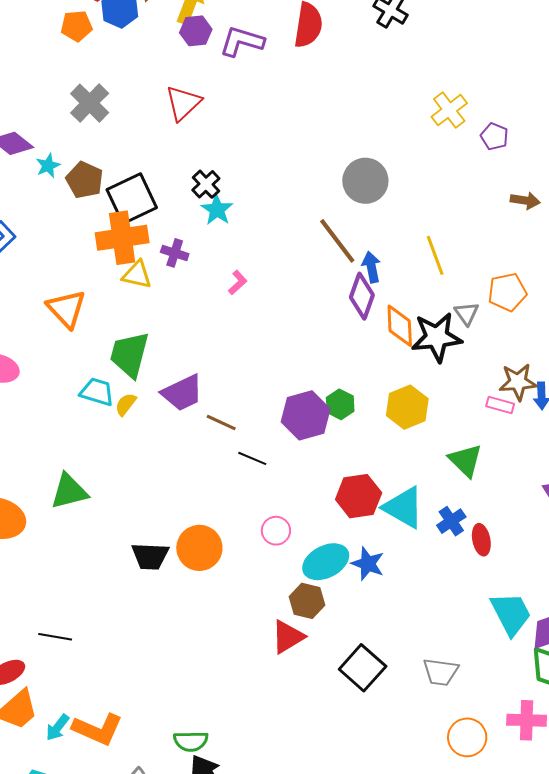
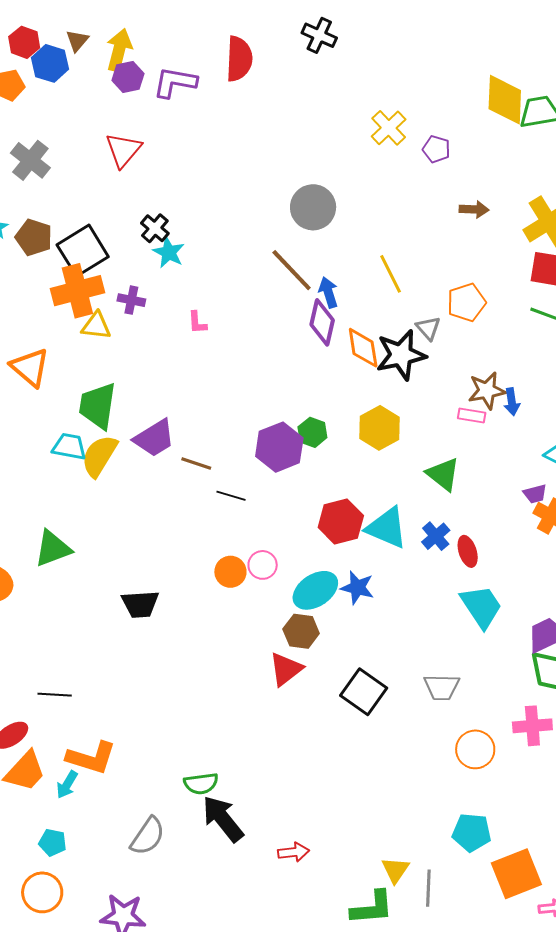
pink L-shape: (238, 283) -> (197, 323), turned 135
yellow semicircle: (126, 404) -> (99, 456), size x1.8
orange circle: (199, 548) -> (230, 572), moved, size x0.7
cyan trapezoid: (511, 614) -> (481, 606), moved
orange L-shape: (98, 729) -> (91, 758), moved

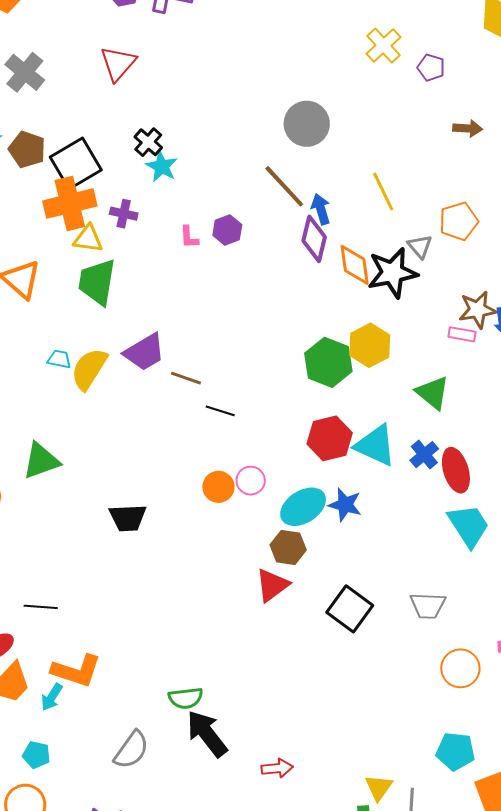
green trapezoid: (98, 406) -> (97, 282), moved
green hexagon: (312, 432) -> (328, 362), moved, size x1.6
cyan trapezoid: (69, 447) -> (59, 359), size x0.7
purple hexagon: (279, 447) -> (227, 230), moved, size x0.6
red ellipse: (468, 551) -> (456, 470), size x1.4

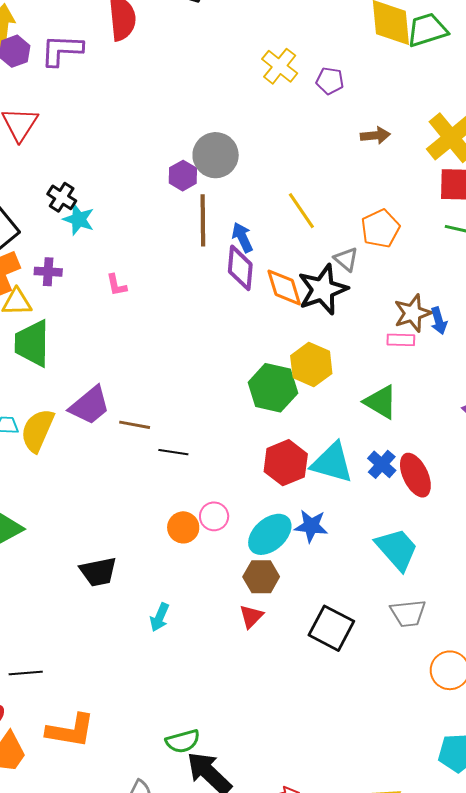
brown line: (284, 186) -> (203, 220), turned 51
purple hexagon: (227, 230) -> (183, 176), moved
cyan trapezoid: (469, 526) -> (397, 549), moved
red triangle: (272, 585) -> (251, 616), size x0.7
cyan arrow: (52, 697) -> (160, 617), moved

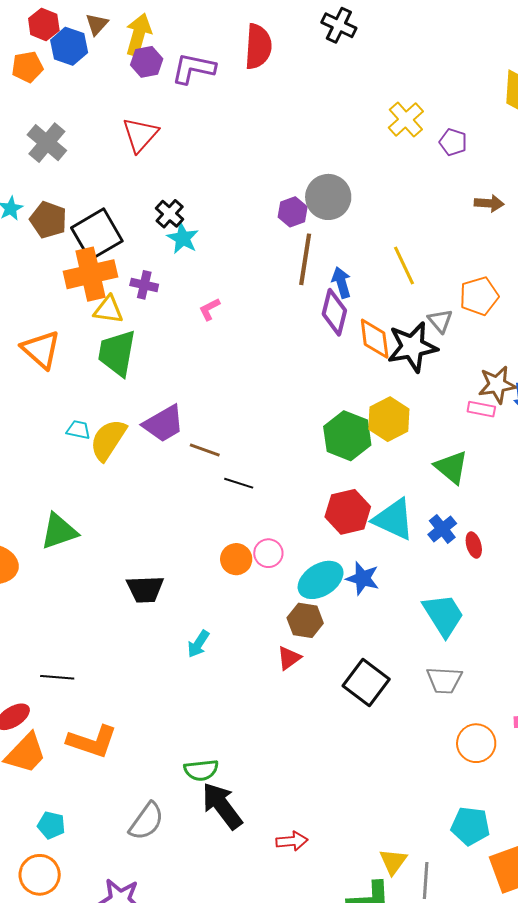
pink L-shape: (116, 285) -> (209, 309), turned 65
red ellipse: (415, 475) -> (474, 545), size x0.6

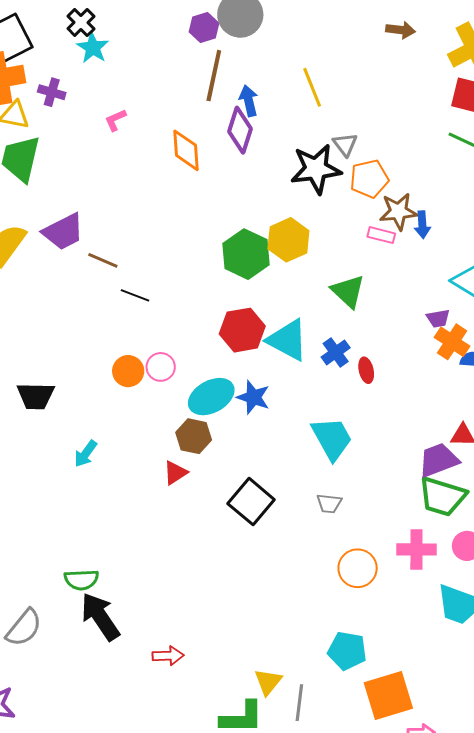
orange pentagon: (479, 296) -> (369, 179), moved
orange diamond: (375, 339) -> (186, 150), moved
gray trapezoid: (444, 680) -> (329, 503), size x0.7

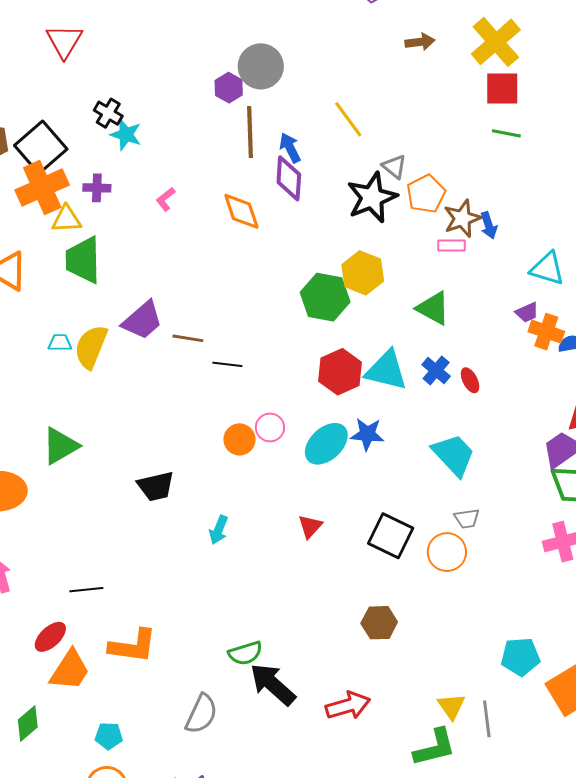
brown hexagon: (194, 436) -> (379, 623), moved
orange circle: (358, 568) -> (447, 552), moved
red arrow: (168, 656) -> (348, 706), size x1.4

